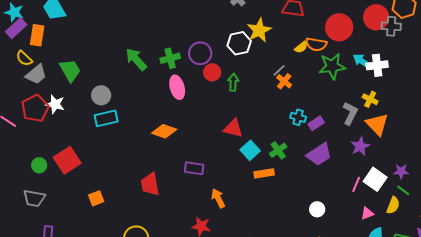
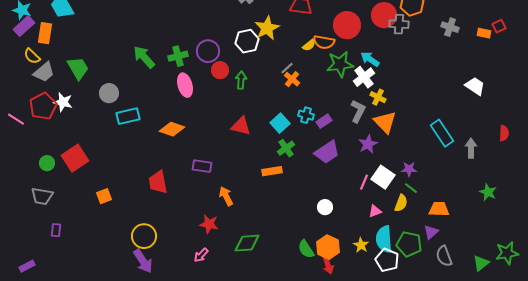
white cross: (377, 65) -> (364, 77), moved, turned -30
cyan rectangle: (106, 118) -> (128, 116), moved
cyan square: (250, 150) -> (280, 123), moved

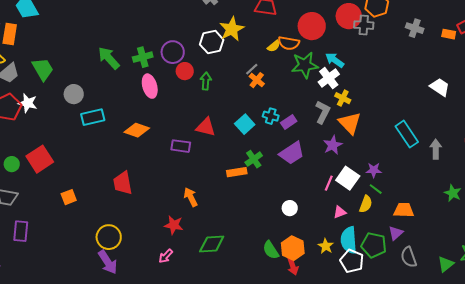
green cross: (286, 148) -> (254, 159), moved
purple rectangle: (202, 166) -> (181, 146), moved
purple rectangle: (56, 230) -> (21, 231), size x1.5

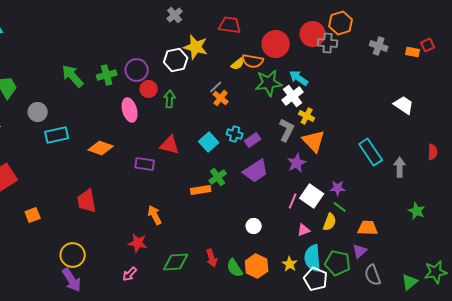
yellow star: (232, 29) -> (196, 47), turned -30
pink ellipse: (150, 86) -> (130, 110), moved
red arrow: (293, 266) -> (212, 258), moved

